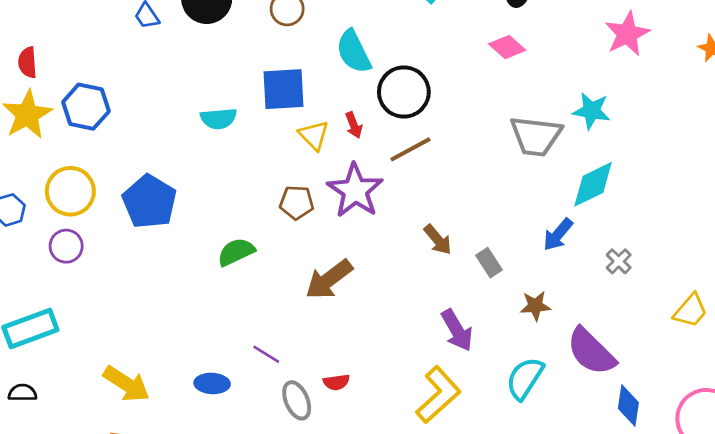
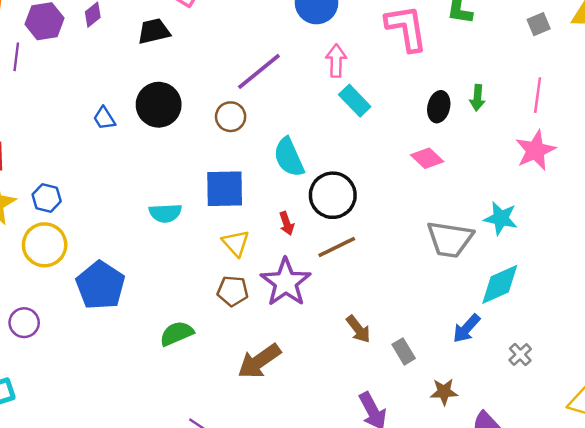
blue hexagon: (86, 107) -> (47, 198), size x0.7
yellow triangle: (314, 135) -> (236, 243), moved
yellow circle: (70, 191) -> (45, 245), moved

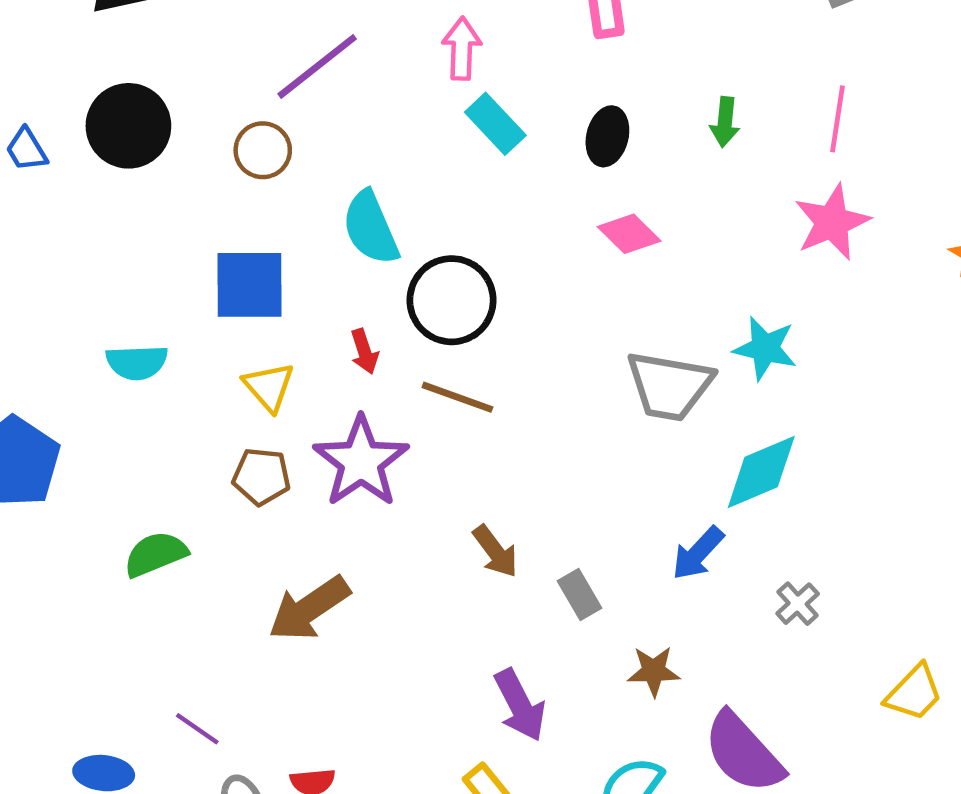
black ellipse: (439, 107) -> (607, 136), moved
cyan semicircle: (165, 213) -> (137, 362), moved
brown line: (337, 247) -> (457, 397), turned 45

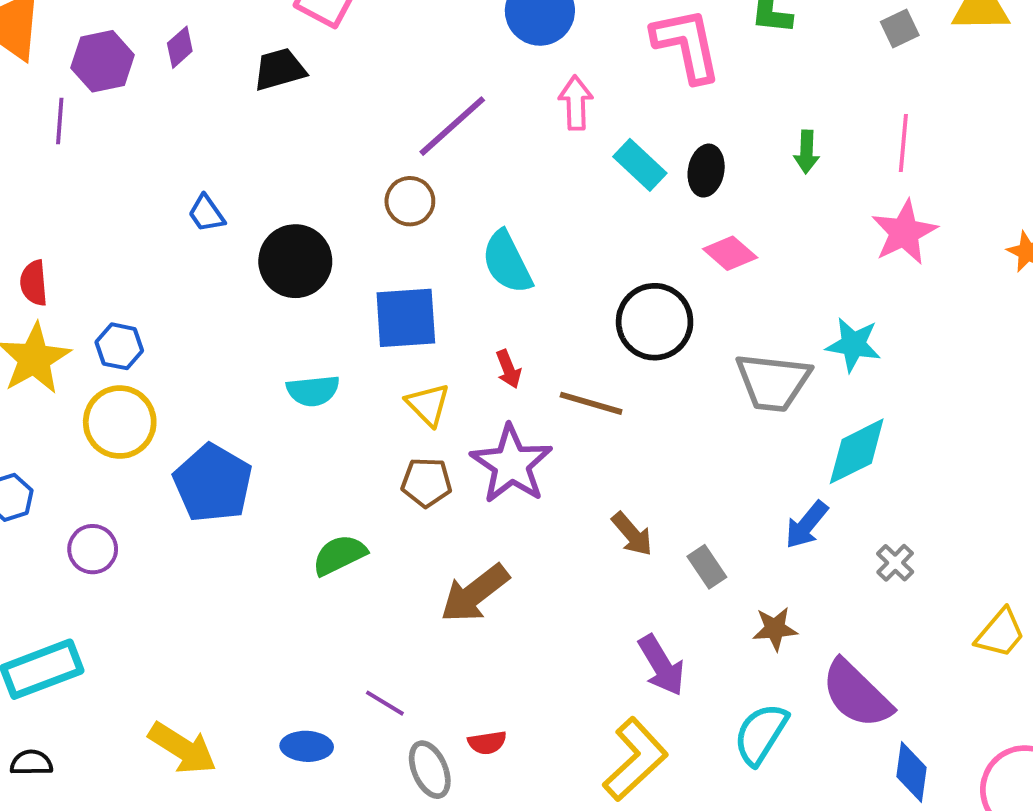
cyan rectangle: (495, 124) -> (640, 165), moved
black circle: (128, 126) -> (295, 261), moved
black circle: (452, 300) -> (655, 322), moved

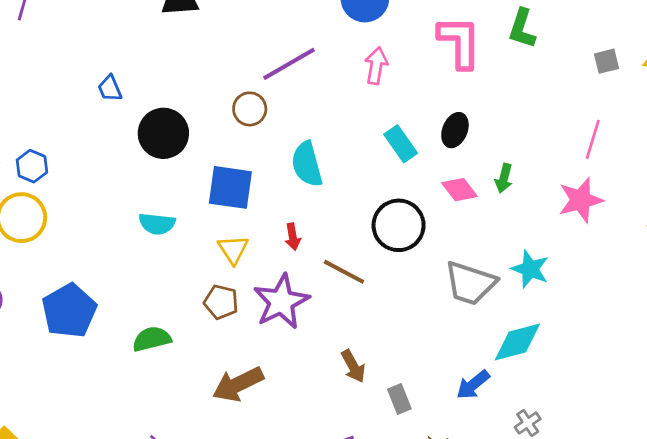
green arrow: (807, 152) -> (504, 178), moved
cyan rectangle: (640, 165) -> (401, 144), moved
blue pentagon: (213, 483) -> (69, 311), moved

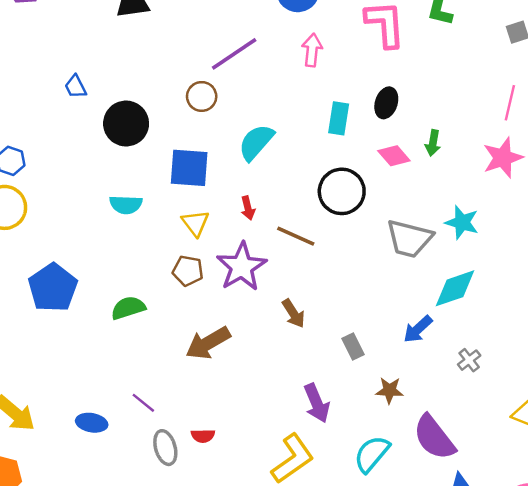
cyan rectangle: (401, 144) -> (339, 118), turned 48
cyan semicircle: (307, 164) -> (256, 142), turned 60
brown arrow: (353, 366) -> (294, 313), moved

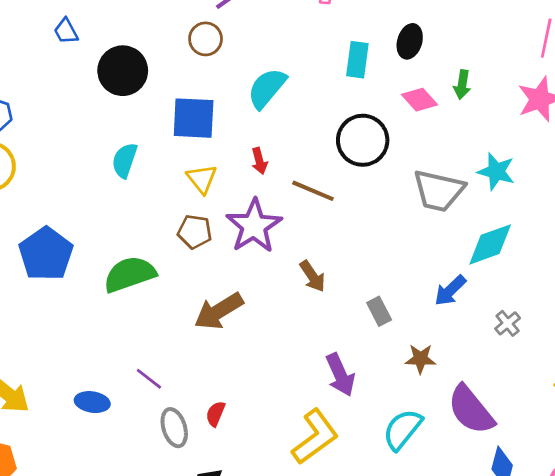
cyan semicircle: (126, 205) -> (125, 160), turned 108
green semicircle: (128, 308) -> (130, 274), size x1.4
red semicircle: (203, 436) -> (215, 414), turned 115

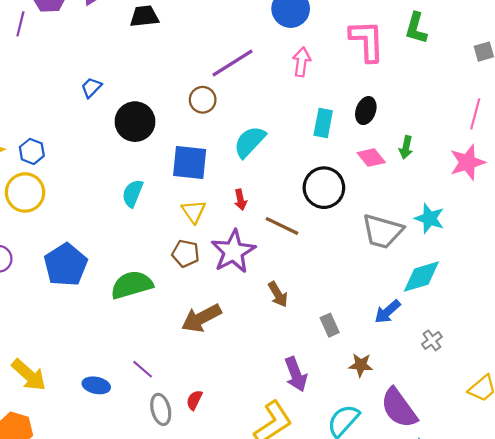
blue trapezoid: (66, 31) -> (91, 88), turned 70

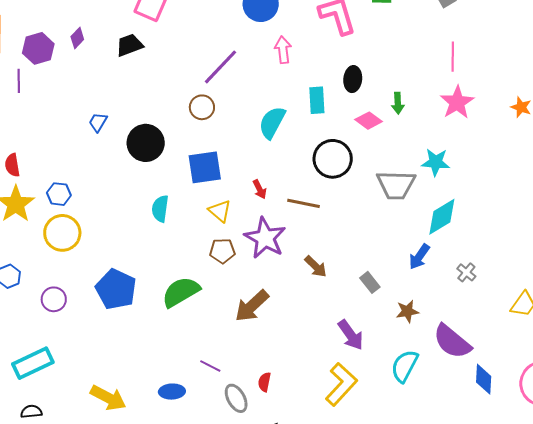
cyan semicircle: (250, 142) -> (272, 122), moved

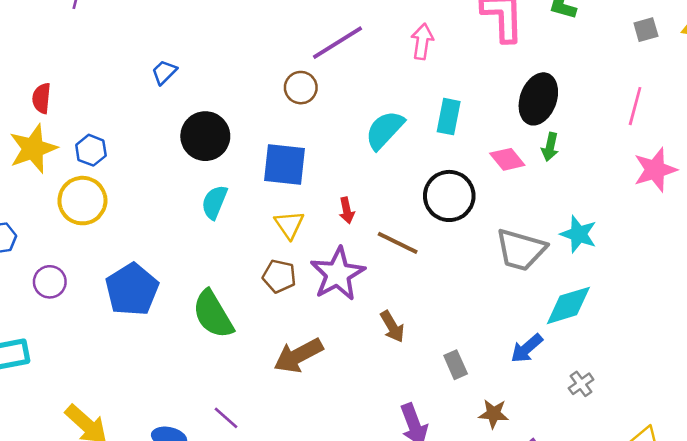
black ellipse: (353, 79) -> (538, 99), moved, size x1.5
pink star: (457, 102) -> (655, 170), moved
black circle: (146, 143) -> (205, 136), moved
green semicircle: (181, 292) -> (213, 314), turned -105

